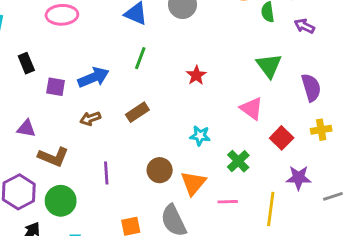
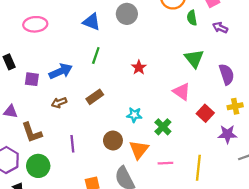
cyan star: (200, 136) -> (134, 115), moved
brown L-shape: (53, 157) -> (32, 133), turned 50
green cross: (238, 161) -> (163, 127), moved
purple star: (299, 178) -> (227, 134), moved

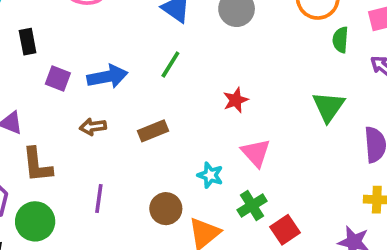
pink triangle: (182, 92) -> (256, 153), moved
red square: (205, 113) -> (285, 230), moved

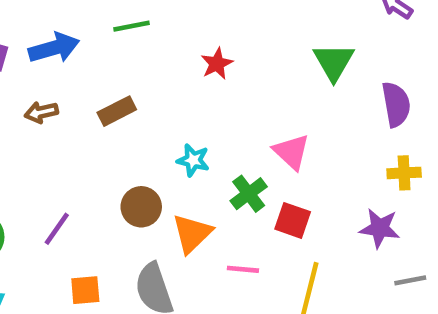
green line: (170, 64) -> (131, 26), turned 52
pink triangle: (256, 153) -> (291, 152), moved
purple line: (99, 198) -> (57, 229), moved, turned 32
red square: (285, 230) -> (293, 220), turned -32

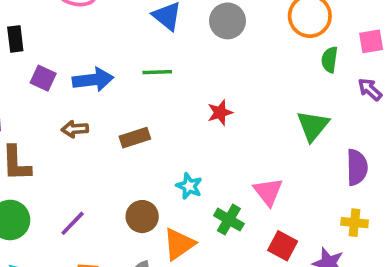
green cross: (249, 194) -> (229, 220), turned -32
red square: (293, 220) -> (283, 246), moved

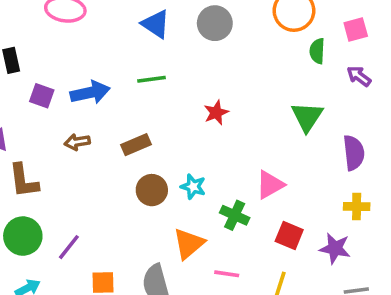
pink triangle: (268, 192) -> (270, 185), turned 44
brown circle: (142, 217) -> (152, 190), moved
purple line: (73, 223) -> (69, 247), moved

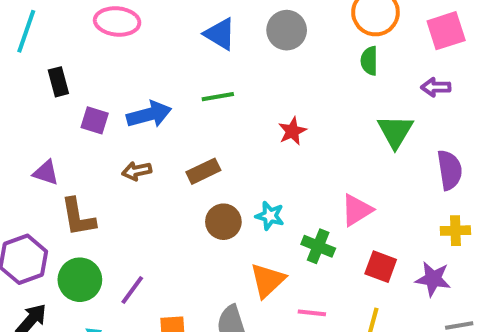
pink square: (356, 30) -> (446, 31), size x1.4
green semicircle: (317, 51) -> (369, 61), moved
purple arrow: (359, 76) -> (436, 87), moved, turned -35

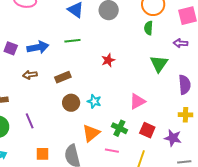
green cross: (318, 246) -> (119, 128), moved
purple line: (132, 290) -> (30, 121), moved, turned -63

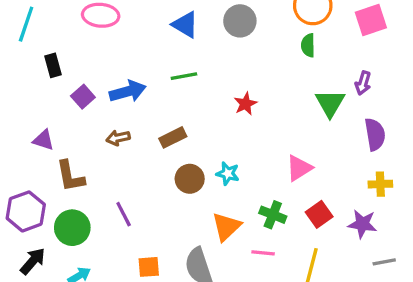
purple arrow: (180, 43) -> (363, 83), moved, turned -72
purple square: (11, 48) -> (83, 97), turned 32
red square: (147, 130) -> (319, 214), turned 35

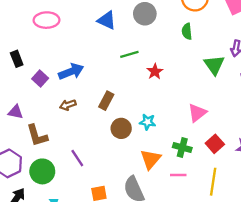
green semicircle: (308, 45) -> (187, 31), moved
green line: (184, 76) -> (129, 54), moved
brown rectangle: (173, 137) -> (106, 101), turned -30

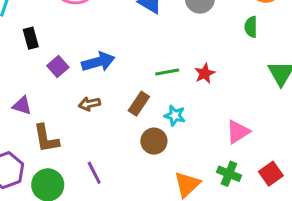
green line: (129, 54) -> (167, 72), moved
pink triangle: (197, 113) -> (238, 132), moved
cyan star: (148, 122) -> (175, 116), moved

